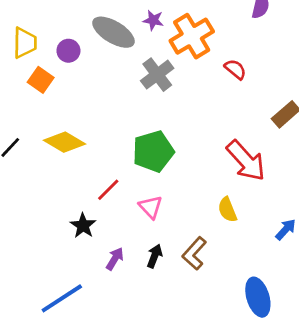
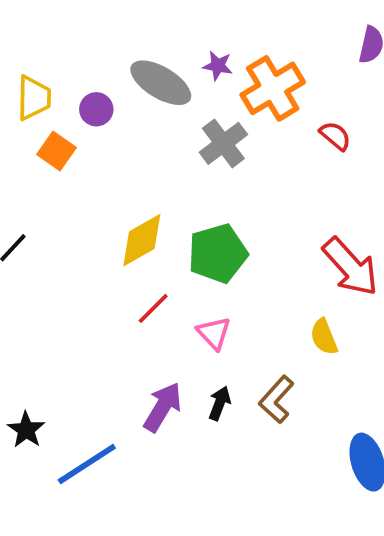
yellow diamond: (64, 142) -> (142, 240), moved, turned -60
black star: (83, 226) -> (26, 430), moved
purple arrow: (115, 259) -> (163, 407), size x1.5

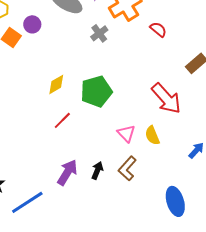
purple circle: (96, 109) -> (32, 24), moved
gray cross: (223, 143) -> (99, 33), size x0.7
yellow diamond: (142, 240) -> (56, 84), size x0.7
pink triangle: (214, 333) -> (126, 133), moved

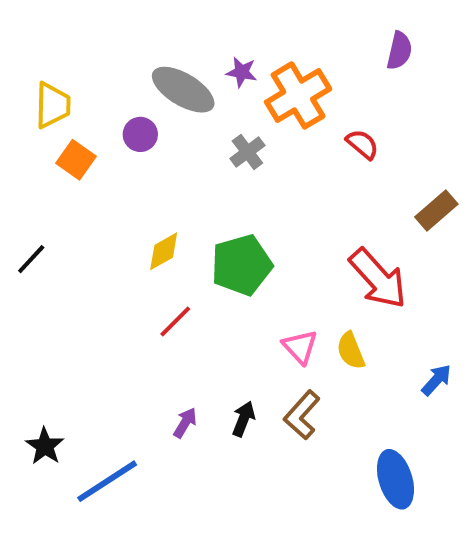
purple circle: (32, 24) -> (140, 134), moved
purple arrow: (67, 172) -> (185, 423), size x0.6

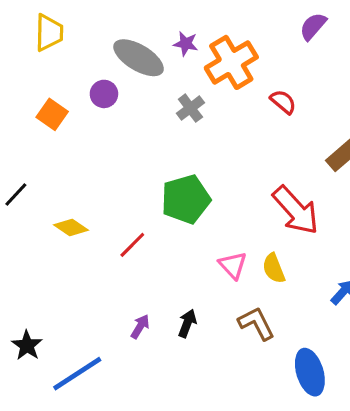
purple semicircle: (399, 51) -> (313, 26), turned -152
yellow trapezoid: (53, 105) -> (49, 33), moved
yellow diamond: (164, 251) -> (71, 228), moved, turned 64
brown L-shape: (302, 415) -> (256, 323), moved, turned 111

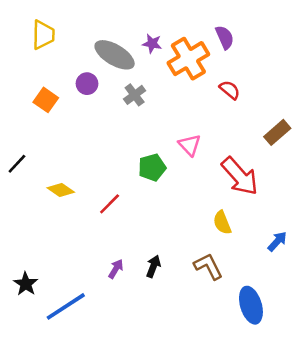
purple semicircle: (313, 26) -> (225, 37), moved, turned 115
gray cross: (190, 108) -> (135, 95), moved
green pentagon: (186, 199) -> (152, 167), size x0.7
pink triangle: (233, 265) -> (190, 145), moved

